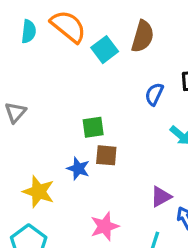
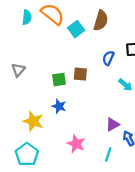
green square: (93, 127) -> (59, 79), moved
brown square: (106, 155) -> (80, 74), moved
pink star: (105, 226) -> (76, 144), turned -30

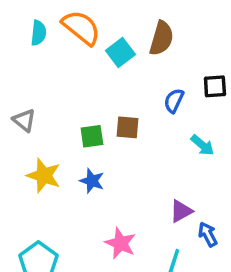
gray triangle: (18, 70) -> (24, 120), turned -32
yellow star: (33, 121) -> (44, 176), moved

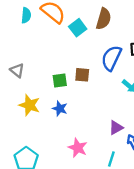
blue semicircle: (174, 101) -> (111, 58), size x1.6

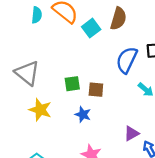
gray triangle: (17, 70) -> (27, 73), size x1.6
brown square: (82, 75) -> (96, 90), moved
blue star: (60, 109) -> (83, 114), moved

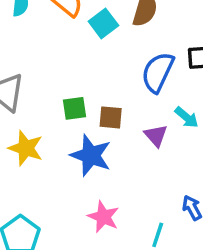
blue star: (83, 114) -> (91, 155), size x1.6
purple triangle: (131, 133) -> (156, 136), moved, turned -42

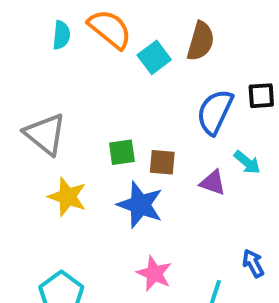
purple triangle: (156, 136) -> (213, 183), turned -30

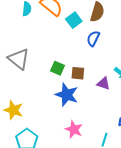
blue semicircle: (215, 112) -> (93, 39), moved, size x0.7
green square: (122, 152) -> (57, 68), turned 32
yellow star: (67, 197) -> (14, 110), moved

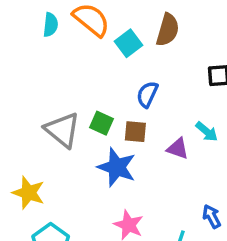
blue semicircle: (93, 39) -> (147, 94), moved
gray triangle: (19, 59) -> (62, 130), moved

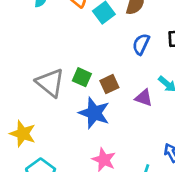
blue semicircle: (147, 94) -> (141, 44), moved
brown square: (135, 132) -> (109, 84), turned -30

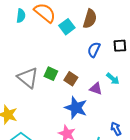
brown square: (109, 84) -> (71, 79), turned -32
blue star: (94, 113) -> (76, 108), moved

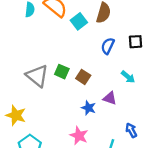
purple triangle: (96, 89) -> (110, 98), moved
blue star: (76, 108) -> (89, 108), size x0.6

